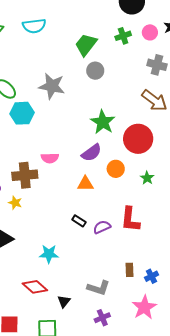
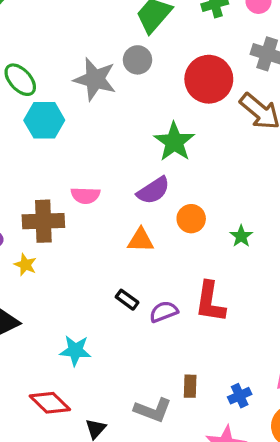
gray circle: (95, 71) -> (138, 60), moved
red circle: (138, 139) -> (209, 79), moved
brown rectangle: (129, 270) -> (190, 386), moved

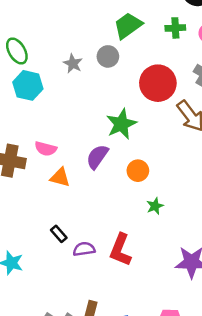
gray star: (95, 79) -> (73, 64), size x0.6
purple semicircle: (153, 190) -> (97, 157), turned 145
orange circle: (191, 219) -> (138, 171), moved
orange triangle: (141, 240) -> (60, 177), moved

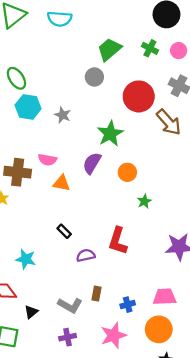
green cross: (175, 28) -> (150, 48), turned 35
gray star: (73, 64) -> (63, 115), moved
purple semicircle: (84, 249) -> (86, 255), moved

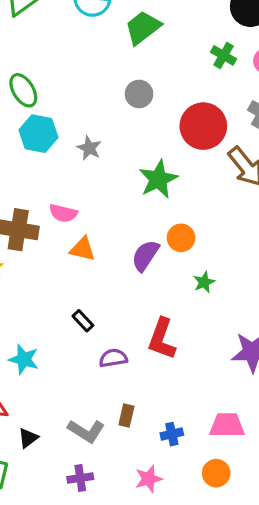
green trapezoid: (109, 49) -> (143, 28), moved
purple semicircle: (92, 163) -> (145, 256), moved
orange circle: (159, 329) -> (216, 473), size x0.7
pink star: (114, 335) -> (149, 479), size x0.7

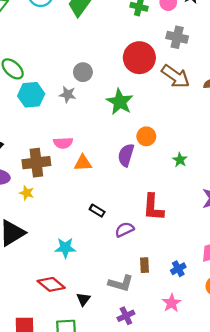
gray circle: (139, 94) -> (83, 72), moved
green star: (204, 282) -> (180, 160), moved

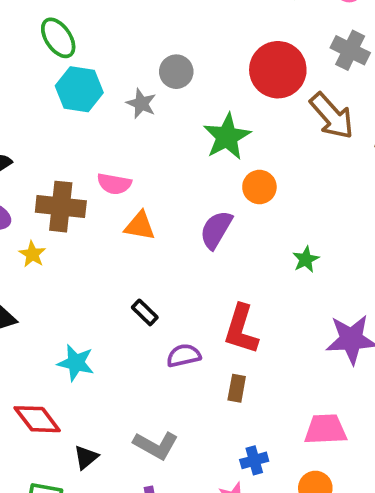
orange circle: (146, 136) -> (259, 187), moved
brown rectangle: (145, 265) -> (237, 388), moved
blue cross: (178, 269) -> (254, 460), moved

